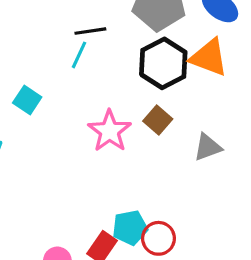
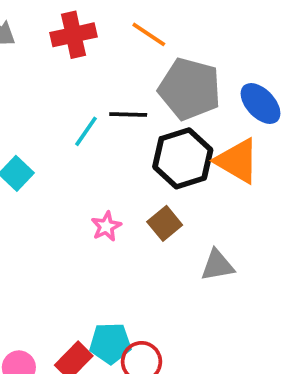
black line: (90, 31) -> (128, 114), moved
pink star: (110, 131) -> (106, 226), size x0.6

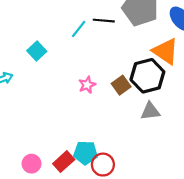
black hexagon: (183, 158) -> (147, 76), moved

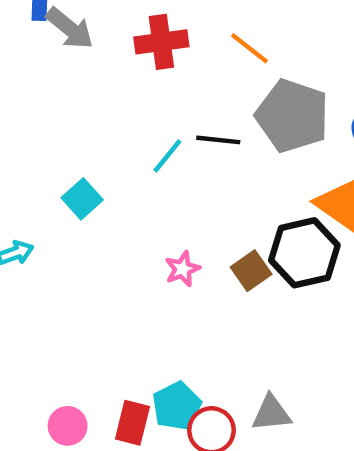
gray triangle: (150, 111) -> (271, 413), moved
cyan pentagon: (85, 153) -> (177, 406), turned -30
red rectangle: (64, 162) -> (132, 423), turned -35

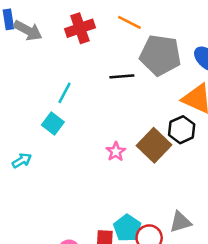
cyan line: (167, 156) -> (64, 93), moved
black hexagon: (304, 253) -> (182, 130), size x0.7
brown square: (251, 271) -> (154, 145), size x1.5

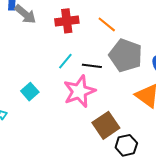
cyan line: (64, 93) -> (65, 61), moved
black hexagon: (182, 130) -> (126, 145), moved
pink star: (116, 152) -> (79, 91), moved, size x2.0

